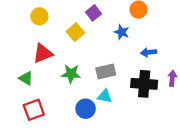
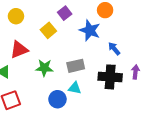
blue star: (122, 32) -> (90, 30), size x1.5
blue arrow: (149, 52) -> (114, 49), turned 56

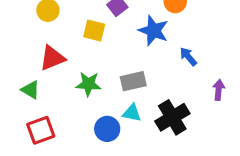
yellow square: (48, 30) -> (94, 31), turned -35
black cross: (110, 77) -> (172, 117), moved, turned -35

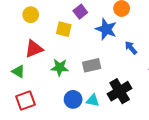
cyan triangle: (132, 113) -> (93, 100), moved

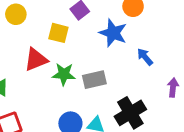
red triangle: (34, 49) -> (36, 60), moved
green star: (60, 67) -> (64, 74), moved

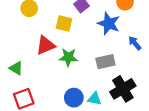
gray rectangle: (94, 80) -> (105, 62), moved

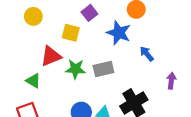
gray rectangle: (105, 62) -> (103, 69), moved
green triangle: (16, 68) -> (33, 81), moved

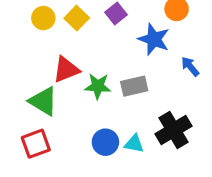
yellow square: (71, 33) -> (77, 18), moved, turned 30
green triangle: (33, 81) -> (43, 101), size x1.5

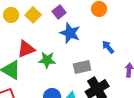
blue star: (154, 39) -> (70, 33), moved
gray rectangle: (134, 86) -> (82, 67), moved

